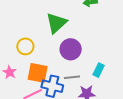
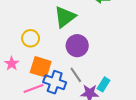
cyan rectangle: (99, 70) -> (104, 84), moved
gray line: (72, 77) -> (76, 75), turned 56

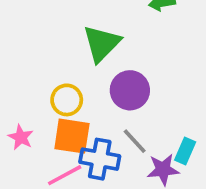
yellow circle: (31, 38) -> (67, 100), moved

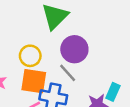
gray line: (135, 141) -> (68, 73), moved

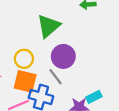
cyan rectangle: (113, 92) -> (94, 97), turned 35

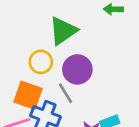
yellow circle: (24, 59) -> (41, 62), moved

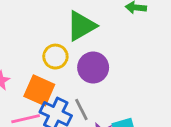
gray line: (65, 93) -> (81, 109), moved

